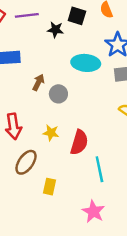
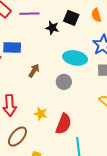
gray circle: (58, 94) -> (64, 82), moved

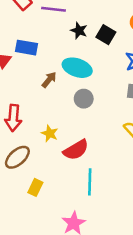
black square: (71, 18) -> (106, 35), moved
cyan ellipse: (75, 58) -> (77, 68), moved
red semicircle: (64, 124) -> (76, 150), turned 30

